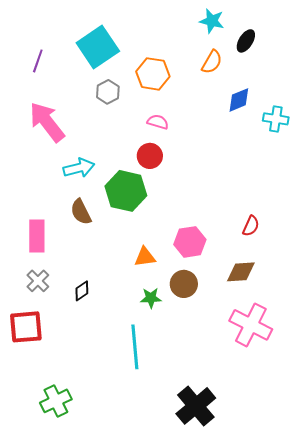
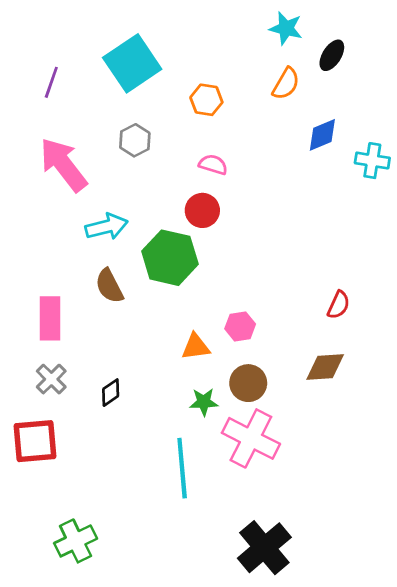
orange hexagon: (153, 74) -> (206, 100), size x0.7
gray hexagon: (108, 92) -> (135, 140), moved
pink hexagon: (190, 242) -> (240, 326), moved, size x0.7
pink cross: (251, 325) -> (251, 438), moved

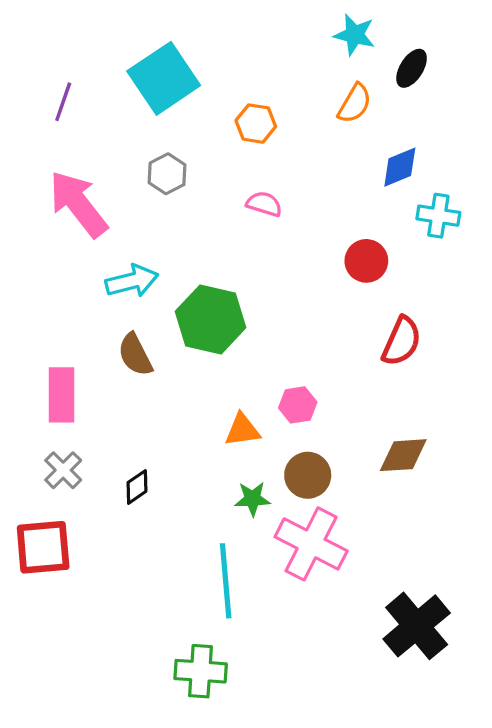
cyan cross: (372, 161) -> (438, 216), moved
red circle: (202, 210) -> (366, 261), moved
red semicircle: (339, 305) -> (401, 341), moved, size x1.4
green cross: (76, 541) -> (201, 671), moved, turned 30
black cross: (264, 548) -> (417, 626), moved

